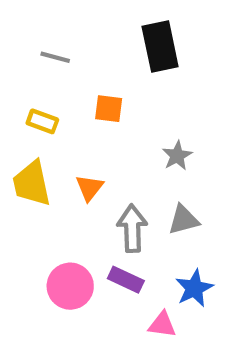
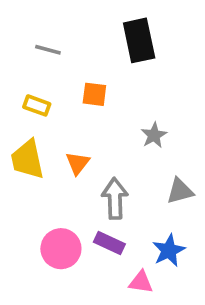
gray triangle: (184, 220) -> (180, 191), moved

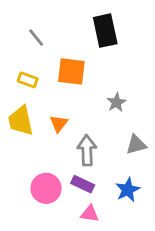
gray line: (48, 50) -> (36, 38), turned 36
orange square: (94, 94) -> (71, 71), size x1.5
pink triangle: (141, 282) -> (90, 214), moved

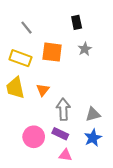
black rectangle: (105, 31) -> (77, 22), size x0.6
yellow rectangle: (28, 80) -> (20, 58), size x1.5
gray star: (116, 102) -> (85, 49), moved
gray triangle: (136, 145) -> (93, 114), moved

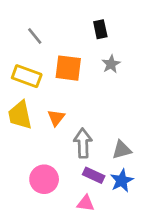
purple rectangle: (60, 134) -> (94, 175), moved

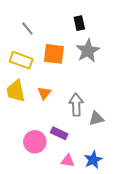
gray star: (111, 64) -> (88, 51), size x1.6
gray arrow: (83, 143) -> (76, 105), moved
purple rectangle: (94, 175) -> (59, 133), moved
blue star: (122, 181) -> (93, 160), moved

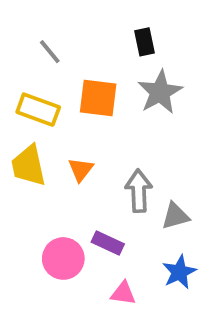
blue star: (93, 160) -> (179, 272), moved

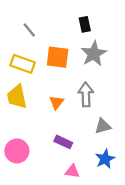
orange triangle: (81, 170) -> (56, 102), moved
gray arrow: (139, 191) -> (86, 94), moved
pink circle: (63, 258) -> (17, 151), moved

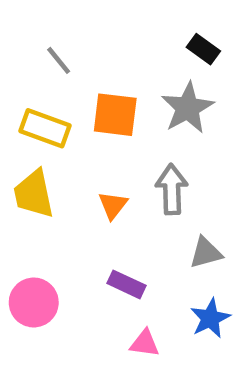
black rectangle: (85, 24) -> (203, 49), moved, turned -42

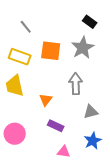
orange triangle: (113, 205) -> (46, 100), moved

